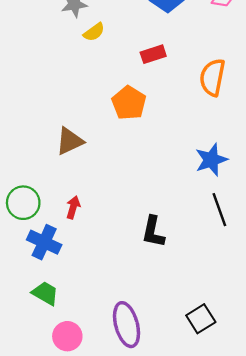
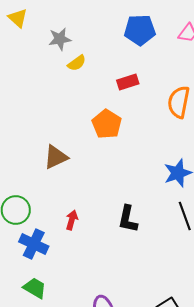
red arrow: (73, 207) -> (72, 220), moved
black L-shape: (153, 232) -> (128, 219), moved

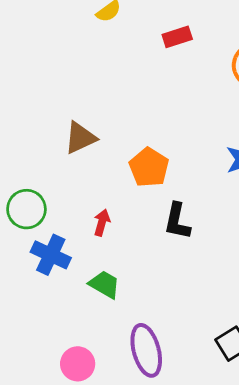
orange pentagon: (107, 124) -> (149, 167), moved
green trapezoid: (35, 288) -> (105, 284), moved

